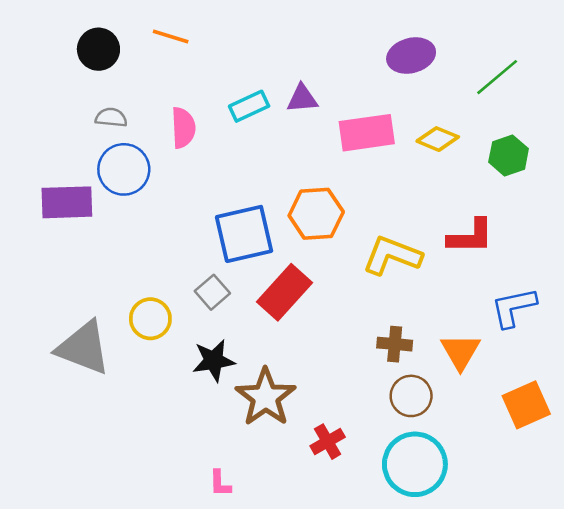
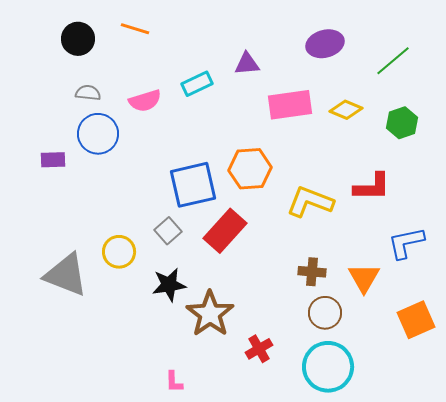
purple triangle: (302, 99) -> (247, 64), moved
pink semicircle: (183, 128) -> (145, 101), turned 76
purple rectangle: (67, 202) -> (53, 160), size x0.6

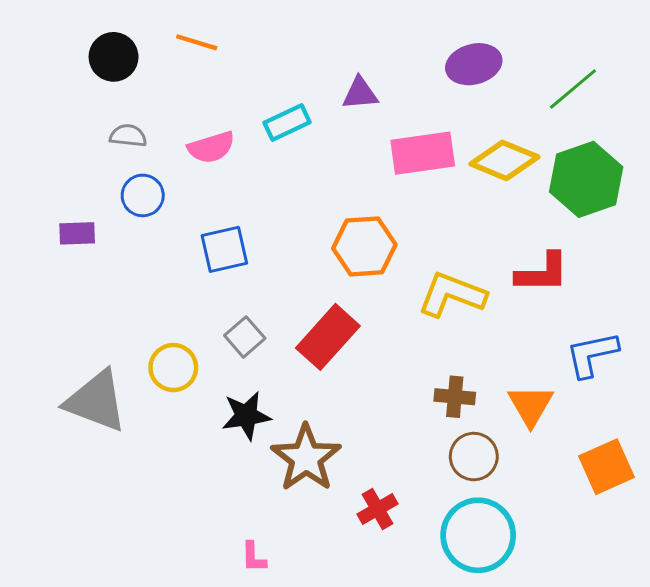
yellow diamond: (346, 110) -> (504, 160), size x1.4
green hexagon: (402, 123) -> (586, 179), size x1.6
blue circle: (98, 134) -> (143, 195), size x0.7
blue square: (193, 185) -> (224, 249), moved, size x0.7

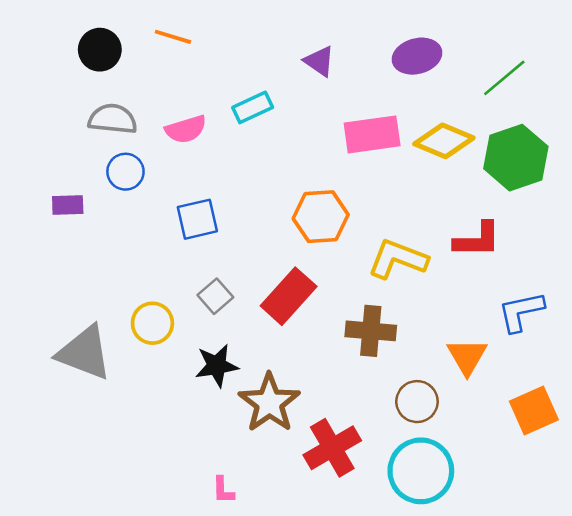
purple triangle: (360, 93) -> (319, 61), moved, turned 40
gray semicircle: (128, 136) -> (113, 119), size x1.5
brown cross: (455, 397) -> (371, 331), moved, size x1.4
red cross: (378, 509) -> (332, 448), size x1.6

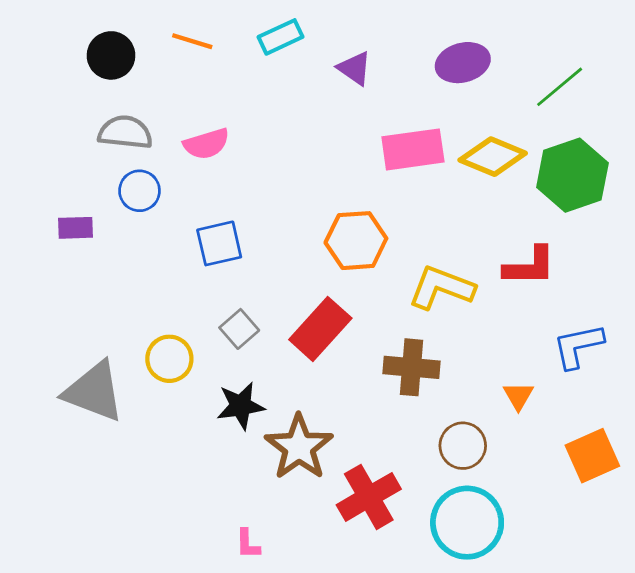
cyan rectangle: (253, 107) -> (280, 37), moved
orange triangle: (467, 357) -> (518, 396), size x0.7

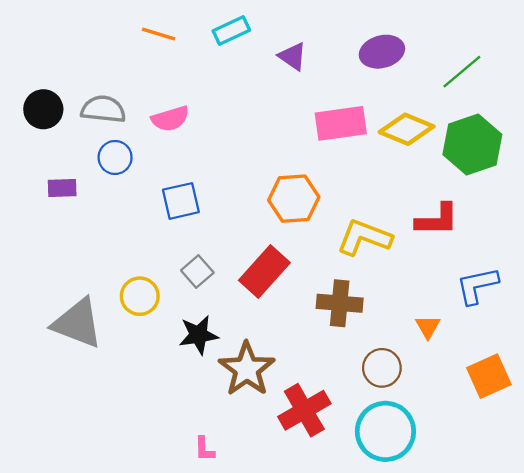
black circle: (111, 55) -> (43, 109), moved

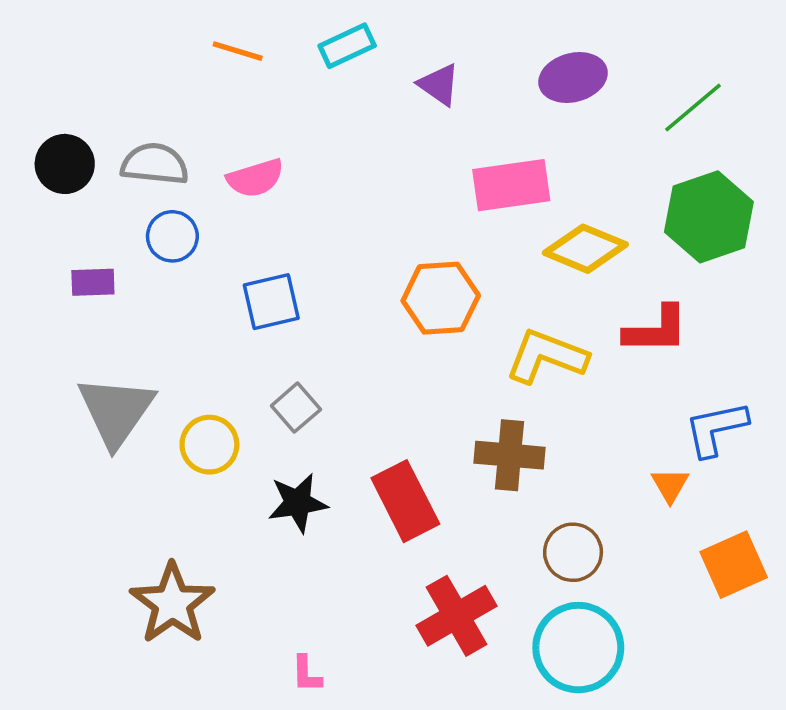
yellow diamond: (407, 129) -> (585, 249), moved
red rectangle: (264, 271) -> (405, 501), moved, turned -69
gray triangle: (77, 323) -> (116, 411), moved, turned 44
orange triangle: (428, 327) -> (670, 485), moved
brown star: (247, 369) -> (172, 603), moved

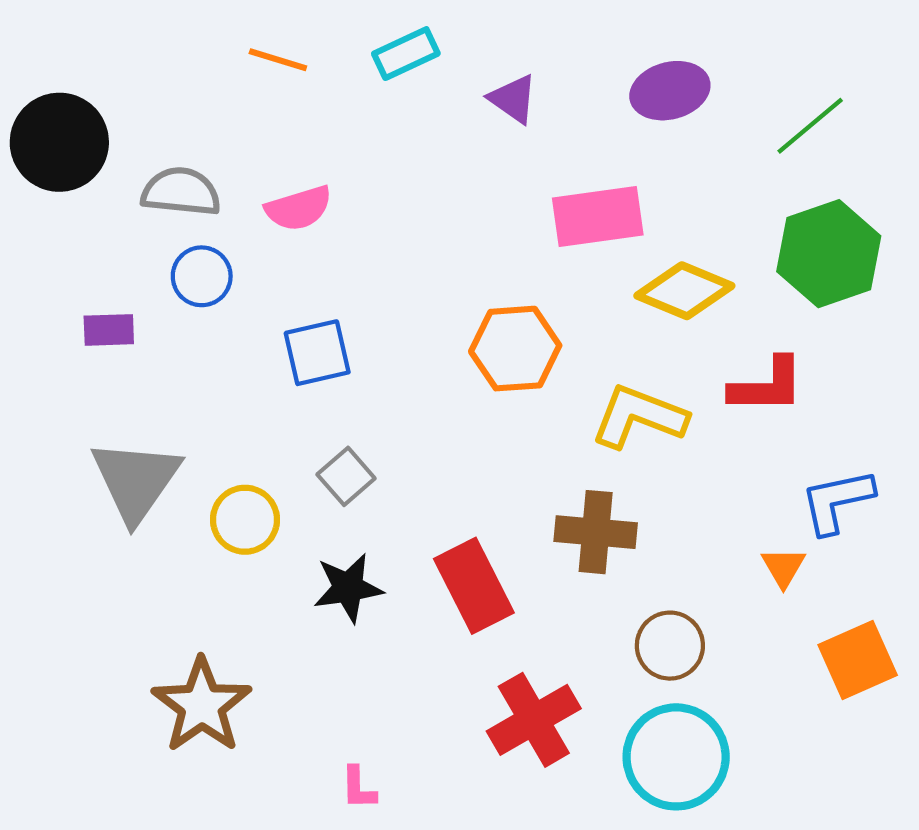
black circle: (65, 164) -> (59, 142), moved, size x1.4

